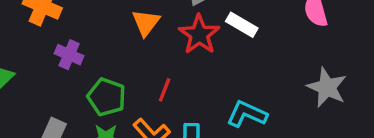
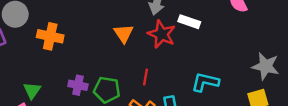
purple cross: (69, 55) -> (78, 85), moved
gray star: (327, 87) -> (266, 66), moved

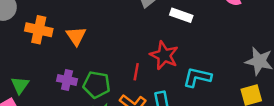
orange triangle: (123, 33) -> (76, 36), moved
red star: (162, 34) -> (164, 55), moved

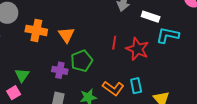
red line: (136, 72) -> (114, 43), moved
cyan L-shape: (197, 77) -> (168, 35), moved
green pentagon: (97, 85) -> (82, 61), moved, turned -30

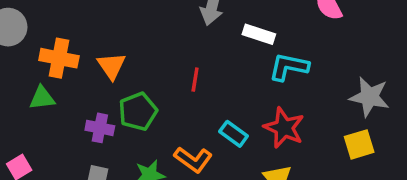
red star: (137, 49) -> (284, 128), moved
green triangle: (22, 75) -> (42, 98), moved, turned 49
cyan rectangle: (136, 86) -> (234, 134), moved, turned -42

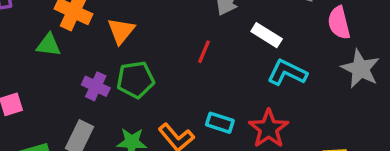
red line: (195, 80) -> (204, 52), moved
gray star: (369, 97) -> (360, 69), moved
cyan rectangle: (234, 134) -> (220, 123), turned -32

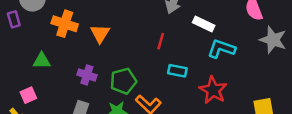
green triangle: (49, 45) -> (42, 61), moved
green pentagon: (135, 80) -> (123, 81), moved
cyan rectangle: (220, 123) -> (177, 71), moved

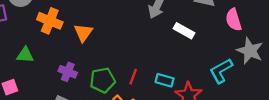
red line: (161, 41) -> (133, 77), moved
cyan L-shape: (221, 49) -> (221, 71), moved, turned -52
cyan rectangle: (177, 71) -> (165, 80), moved

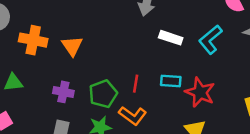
white rectangle: (184, 31) -> (171, 38), moved
cyan L-shape: (221, 71) -> (210, 40), moved

